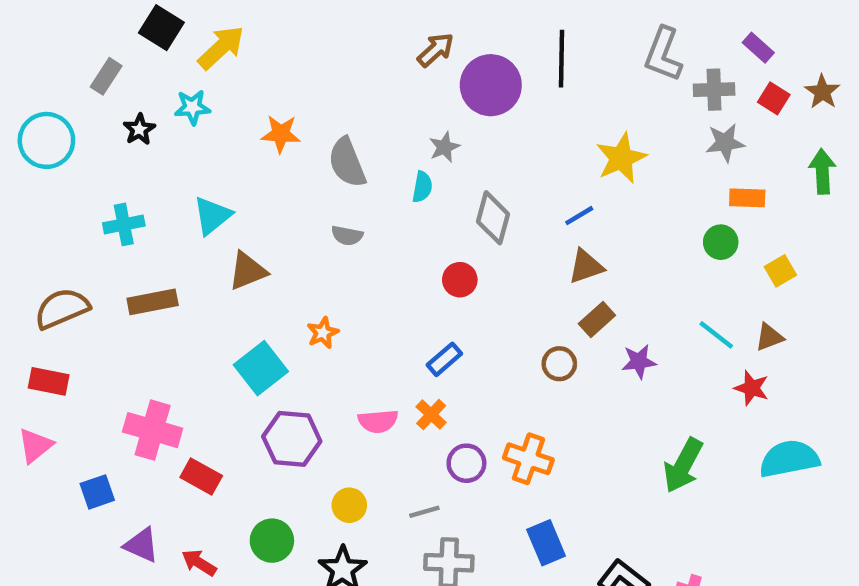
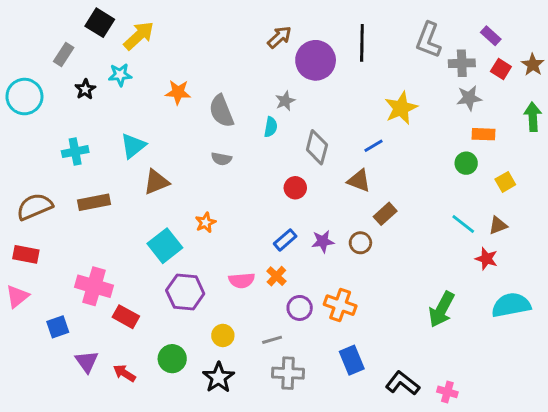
brown triangle: (586, 266) -> (359, 181), moved, turned 40
purple star: (639, 362) -> (323, 241), moved
purple triangle: (141, 545) -> (87, 362), turned 30

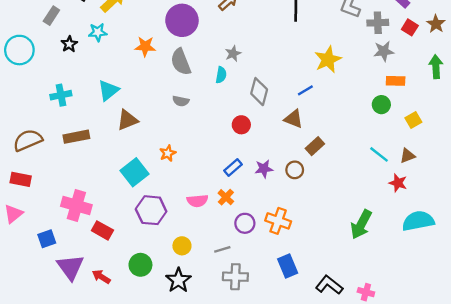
purple circle: (316, 60) -> (182, 20), moved
purple triangle: (87, 362) -> (70, 267), size x1.4

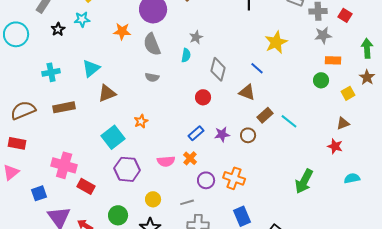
brown star: (436, 24) -> (367, 77), moved
blue line: (305, 90) -> (257, 68), turned 72
cyan line: (379, 154) -> (289, 121), moved
cyan semicircle: (418, 221) -> (352, 178), size x0.6

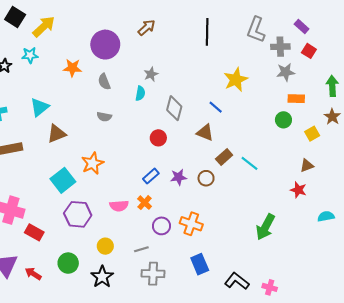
gray semicircle: (152, 44) -> (104, 82), size x0.7
orange star: (141, 121) -> (93, 163), size x1.5
cyan semicircle: (352, 178) -> (326, 216), moved

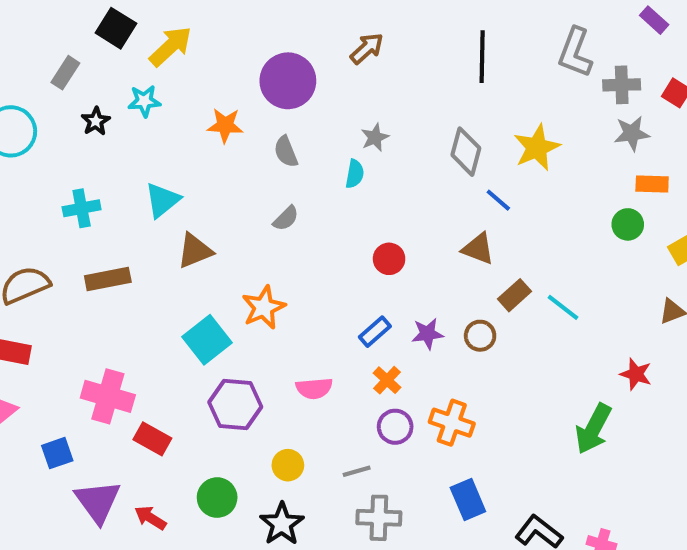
purple rectangle: (302, 27) -> (654, 20), moved
gray diamond: (174, 108) -> (466, 152), moved
gray semicircle: (104, 117) -> (286, 218), turned -56
red star: (298, 190) -> (636, 374), moved
orange cross: (145, 203) -> (387, 380), moved

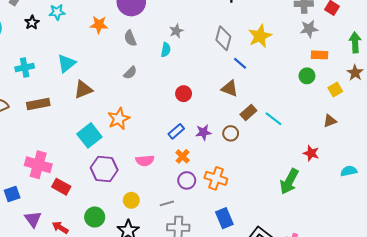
purple triangle: (98, 502) -> (33, 219), size x0.7

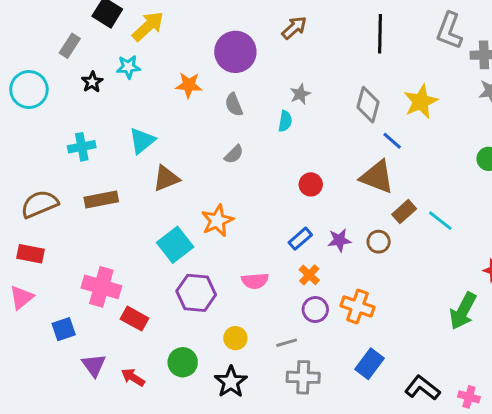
brown triangle: (230, 88) -> (377, 177), size x1.4
blue rectangle: (224, 218) -> (370, 364), turned 60

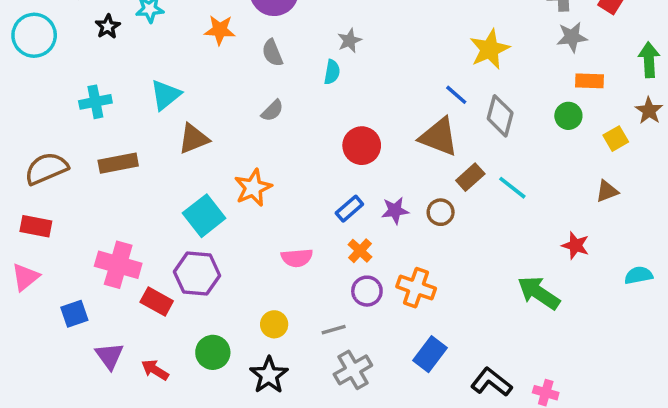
gray diamond: (368, 105) -> (500, 116), moved
red circle: (311, 184) -> (362, 146), size x1.4
purple hexagon: (196, 293) -> (197, 274), moved
green arrow: (463, 311) -> (539, 293), turned 96
gray cross: (303, 377) -> (353, 370), turned -32

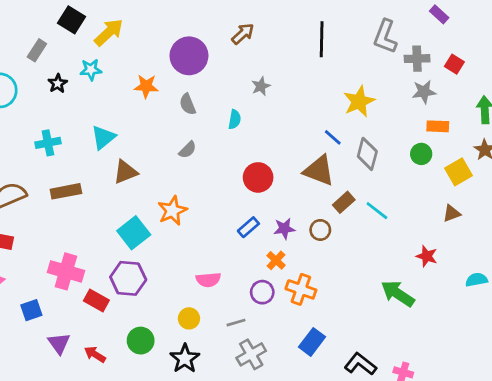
gray star: (349, 41) -> (261, 86), moved
yellow square: (616, 139) -> (458, 172), size x1.4
orange cross: (360, 251) -> (276, 260), moved
pink semicircle: (297, 258) -> (208, 280), moved

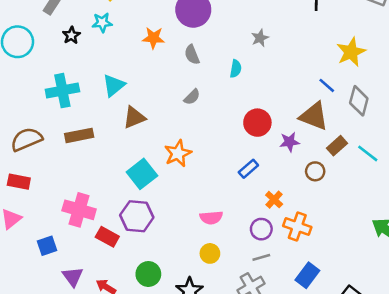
cyan cross: (48, 143) -> (62, 91), size x1.4
purple star: (284, 229) -> (289, 142), moved
yellow circle: (189, 318) -> (210, 253), moved
gray line: (236, 323) -> (261, 257), moved

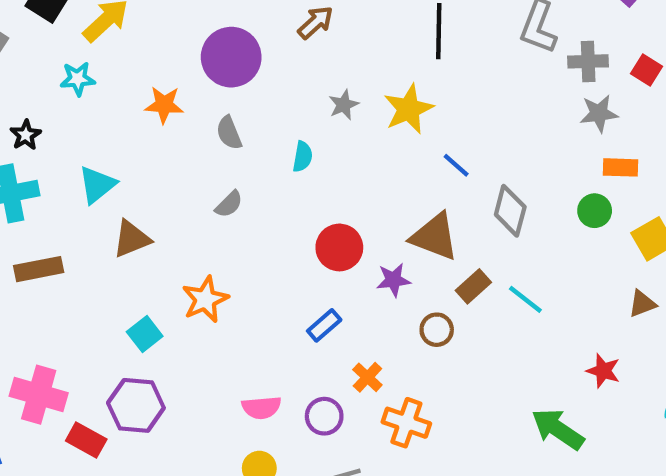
black star: (71, 35) -> (26, 135), moved
yellow star: (351, 52) -> (409, 109), moved
blue line: (327, 85) -> (456, 165), moved
cyan square: (142, 174) -> (145, 334), size x0.7
purple circle: (261, 229) -> (324, 416), moved

